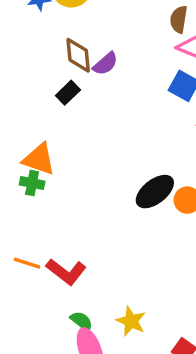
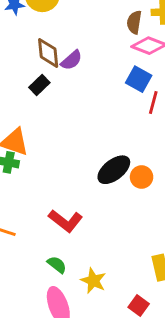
red L-shape: (66, 272) -> (66, 221), moved
green semicircle: (82, 321) -> (57, 265), moved

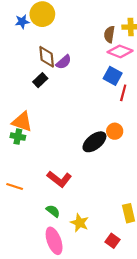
orange circle: (142, 177) -> (115, 131), moved

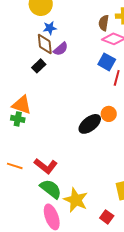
blue star: (22, 22) -> (50, 28), moved
red L-shape: (59, 179) -> (46, 166), moved
green semicircle: (53, 211) -> (51, 189), size x1.6
yellow star: (80, 223) -> (76, 200), size x1.4

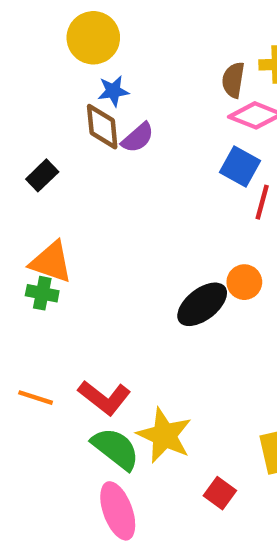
black rectangle: (39, 66) -> (42, 175), moved
yellow star: (76, 200) -> (164, 435), moved
red square: (107, 217) -> (220, 493), moved

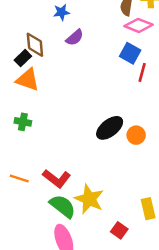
brown diamond: (102, 127) -> (35, 45), moved
orange triangle: (51, 262) -> (28, 80), moved
orange circle: (244, 282) -> (136, 135), moved

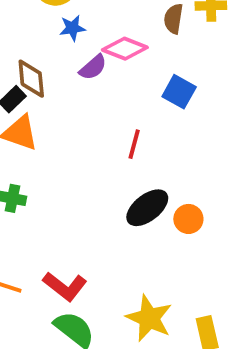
pink diamond: (139, 25) -> (125, 49), moved
red line: (142, 72) -> (134, 144), moved
yellow star: (89, 199) -> (149, 318), moved

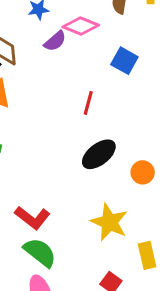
orange circle: (188, 219) -> (143, 172), moved
yellow star: (149, 318) -> (109, 222), moved

